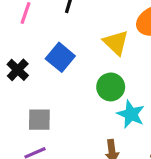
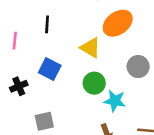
black cross: (18, 70) -> (19, 86), turned 36

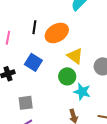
orange ellipse: (118, 23) -> (57, 33), moved
yellow triangle: (90, 48) -> (75, 56), moved

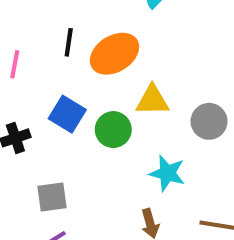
yellow triangle: (75, 56) -> (152, 100), turned -36
green circle: (67, 76) -> (113, 130), moved

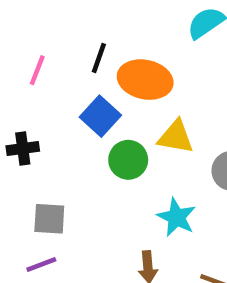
orange ellipse: (114, 54) -> (145, 80), turned 33
blue square: (67, 114) -> (100, 116), moved

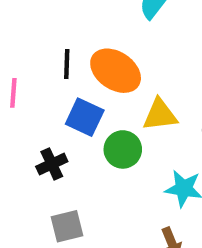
orange ellipse: (145, 80) -> (116, 71), turned 39
black cross: (23, 149) -> (52, 164), moved

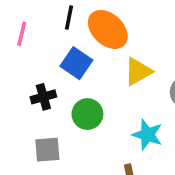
yellow triangle: (160, 115) -> (138, 71), turned -32
green circle: (123, 149) -> (87, 114), moved

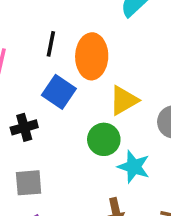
orange ellipse: (108, 29) -> (92, 56), turned 48
green circle: (87, 114) -> (104, 139), moved

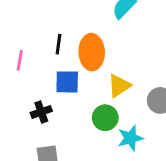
blue square: (59, 92) -> (67, 82), turned -30
cyan star: (134, 167) -> (130, 138), turned -30

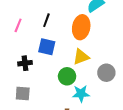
orange ellipse: (92, 52) -> (81, 27), moved

